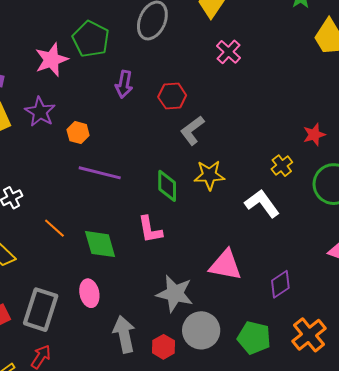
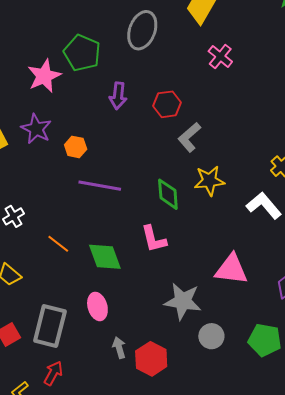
gray circle: (201, 330) -> (211, 336), size x0.7
gray arrow: (124, 334) -> (119, 348), moved, size x0.6
red hexagon: (163, 347) -> (151, 359), moved, size x1.4

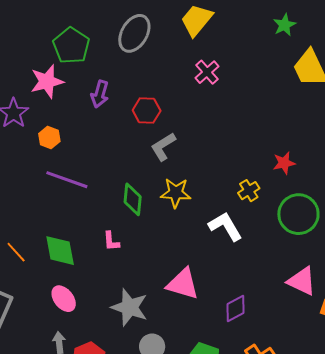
pink star: (44, 76) -> (47, 81), moved
pink L-shape: (154, 239) -> (111, 241), size x0.7
orange line: (58, 244) -> (16, 252), moved
pink ellipse: (97, 306) -> (64, 299), moved, turned -32

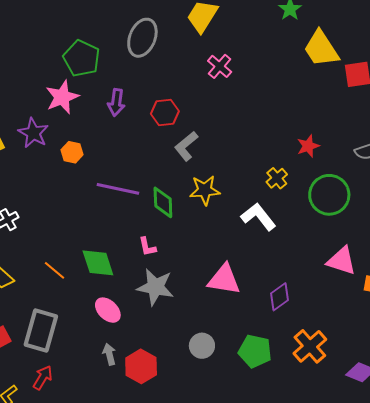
purple line: (67, 180) -> (118, 189), moved
gray star: (130, 307) -> (155, 287), moved

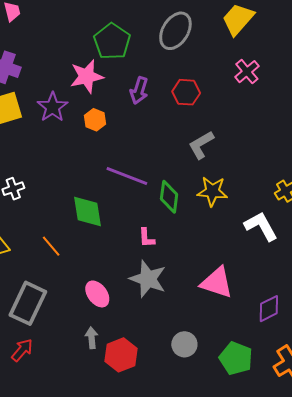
red hexagon: (165, 112) -> (186, 92), moved
orange hexagon: (72, 152) -> (95, 120), moved
green diamond: (98, 263) -> (87, 212), moved

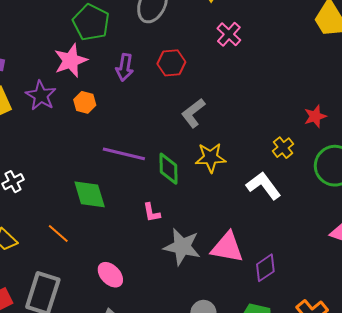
gray star: (148, 279) -> (182, 247), moved
purple diamond: (269, 309) -> (265, 268), moved

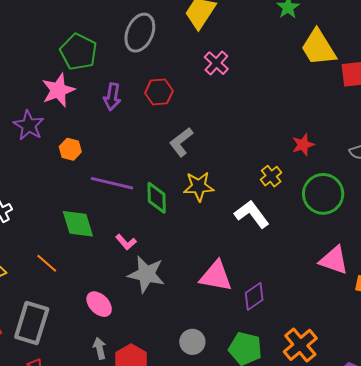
orange hexagon: (85, 102) -> (70, 149), moved
pink L-shape: (152, 212) -> (126, 242), moved, turned -30
gray star: (182, 247) -> (146, 274), moved

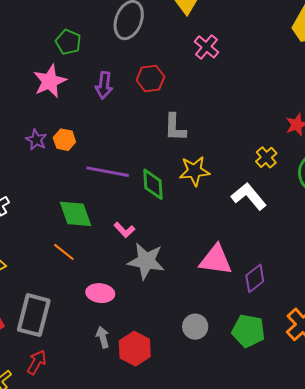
green pentagon: (79, 52) -> (68, 42), size x0.7
purple star: (29, 125) -> (36, 140), moved, size x0.7
gray L-shape: (181, 142) -> (175, 127), turned -48
orange line: (47, 263) -> (64, 252), moved
pink ellipse: (99, 304) -> (100, 293), turned -36

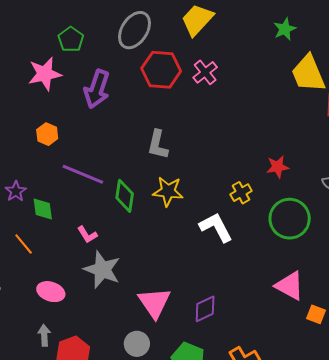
red hexagon: (150, 78) -> (161, 70), moved, size x1.4
purple arrow: (104, 85) -> (97, 89), size x1.4
purple star: (36, 140) -> (16, 191), moved
green diamond: (75, 214) -> (43, 209), size x0.7
pink triangle: (216, 260) -> (154, 303), moved, turned 36

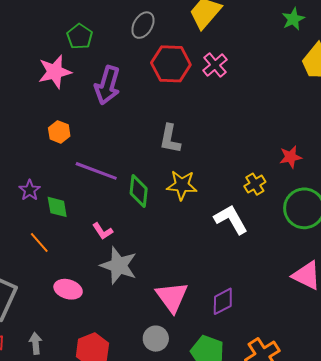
gray ellipse: (134, 30) -> (143, 25), size x0.7
gray arrow: (44, 335) -> (36, 343), moved

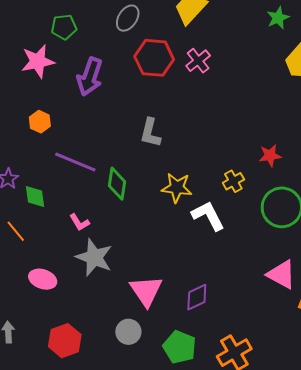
green pentagon: (80, 36) -> (64, 27), turned 30
yellow star: (182, 185) -> (177, 188), moved

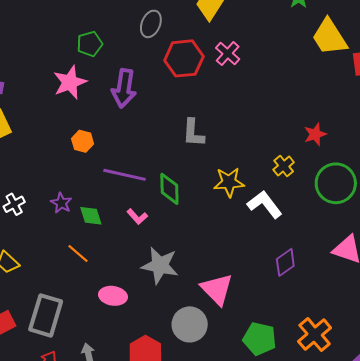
pink L-shape: (79, 222) -> (137, 217), moved
purple diamond: (197, 297) -> (285, 262), moved
gray circle: (128, 332) -> (190, 324), moved, size x1.4

